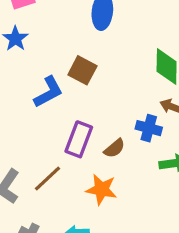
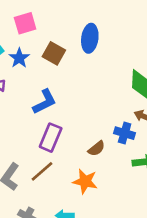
brown square: (82, 70) -> (54, 53), moved
purple rectangle: (79, 139) -> (51, 138), moved

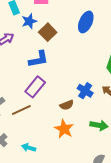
brown square: (54, 53) -> (48, 32), moved
blue cross: (125, 133) -> (85, 91), moved
orange star: (85, 181) -> (64, 129), moved

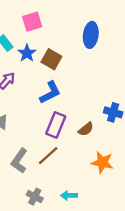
brown semicircle: (67, 105) -> (86, 129), moved

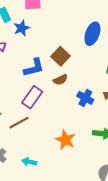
blue ellipse: (91, 35) -> (92, 34), moved
brown square: (51, 59) -> (60, 56), moved
brown semicircle: (86, 129) -> (60, 80), moved

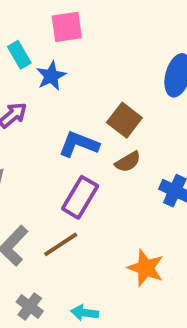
blue L-shape: (34, 68) -> (79, 144), turned -140

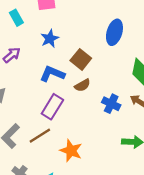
blue star: (51, 76) -> (50, 39), moved
orange star: (146, 268) -> (71, 151), moved

